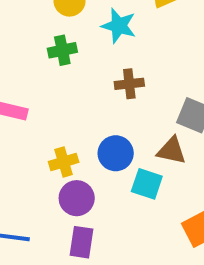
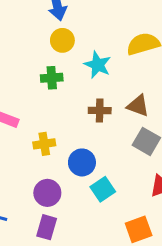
brown triangle: (172, 151) -> (138, 106), moved
yellow cross: (64, 162) -> (44, 144), moved
cyan square: (147, 184) -> (103, 189), turned 30

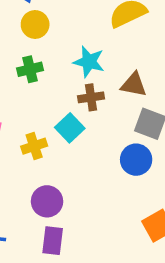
cyan star: (98, 65) -> (89, 62), moved
blue circle: (82, 162) -> (136, 160), moved
cyan square: (103, 189) -> (70, 128), moved

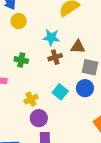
green cross: (30, 69) -> (21, 60), moved, turned 32
cyan square: (70, 128) -> (60, 92), moved
yellow cross: (34, 146) -> (31, 99), moved

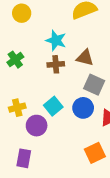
green cross: (21, 60) -> (15, 60), turned 32
purple circle: (39, 118) -> (37, 126), moved

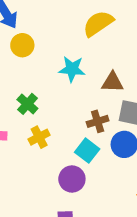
brown cross: (56, 64) -> (98, 121), moved
yellow cross: (17, 108) -> (39, 137), moved

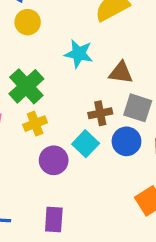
green cross: (27, 104) -> (26, 86), size x1.5
purple circle: (72, 179) -> (54, 160), moved

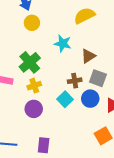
brown triangle: (121, 73) -> (88, 56), turned -42
purple circle: (54, 160) -> (34, 109), moved

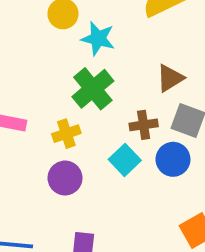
cyan star: (63, 43) -> (98, 38), moved
green cross: (30, 62) -> (93, 89), moved

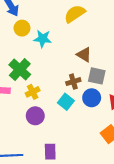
brown triangle: (170, 78) -> (84, 55), turned -49
green cross: (93, 89) -> (20, 70), moved

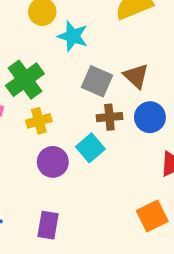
gray square: (97, 76) -> (97, 81), moved
blue circle: (92, 98) -> (150, 117), moved
purple circle: (35, 116) -> (53, 162), moved

